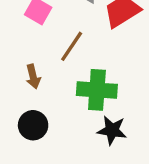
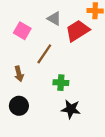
green cross: (97, 90) -> (61, 83), size x0.6

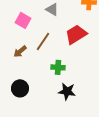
red trapezoid: (77, 31) -> (76, 34), moved
brown arrow: (19, 74) -> (20, 51), moved, turned 64

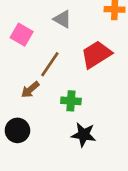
brown arrow: (20, 51) -> (30, 90), moved

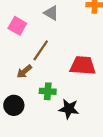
red trapezoid: (96, 54) -> (83, 66), moved, turned 36
green cross: (71, 101) -> (48, 91), moved

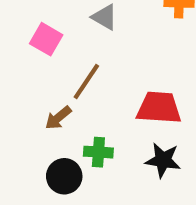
black circle: (14, 105) -> (64, 176), moved
black star: (69, 109) -> (163, 160), moved

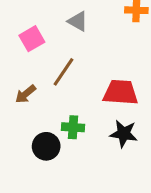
pink square: (46, 39) -> (32, 39), turned 30
brown arrow: (58, 118) -> (26, 94), moved

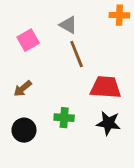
brown line: (64, 72) -> (77, 54), moved, turned -56
black circle: (46, 146) -> (24, 130), moved

